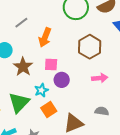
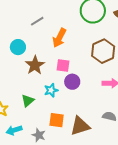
green triangle: (19, 103) -> (28, 101), size x0.6
orange square: (49, 109) -> (57, 120), moved, turned 35

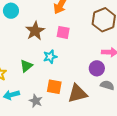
cyan circle: (18, 47) -> (11, 11), moved
purple circle: (72, 82) -> (97, 68), moved

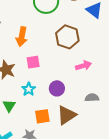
purple circle: (97, 68) -> (57, 88), moved

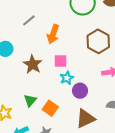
cyan star: (29, 89) -> (67, 78), moved
orange square: (42, 116) -> (50, 108), moved, turned 35

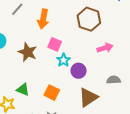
pink square: (61, 61) -> (55, 44), turned 32
green triangle: (30, 100) -> (23, 89), moved, turned -40

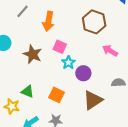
pink arrow: (105, 48) -> (110, 51), turned -133

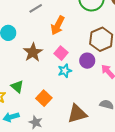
purple circle: (83, 73) -> (87, 61), moved

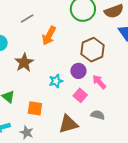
pink square: (61, 53) -> (80, 95), moved
orange square: (44, 98) -> (35, 108), turned -35

